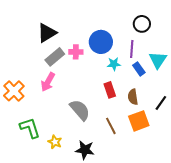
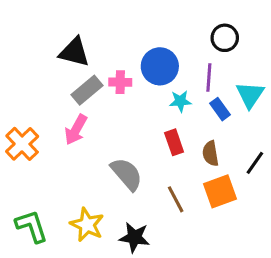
black triangle: (47, 33) -> (74, 52), turned 45
green L-shape: (30, 128) -> (32, 226), moved
yellow star: (55, 142) -> (87, 225), size x1.5

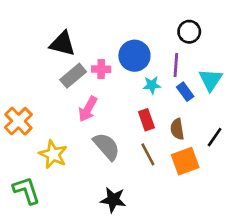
pink arrow: (76, 130) -> (88, 109), moved
brown line: (176, 199) -> (148, 154), moved
yellow star: (87, 225) -> (53, 154), moved

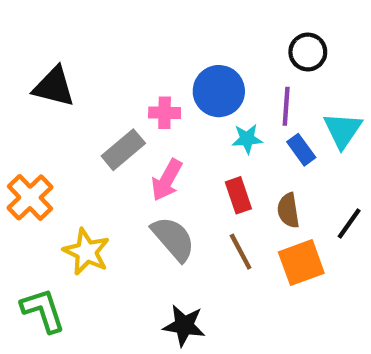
black triangle: (62, 44) -> (54, 87), moved
gray rectangle: (73, 76) -> (123, 150), moved
pink arrow: (88, 109) -> (167, 180), moved

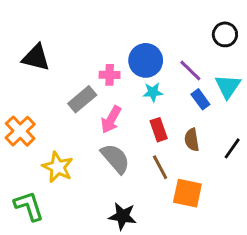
black circle: (308, 52) -> (225, 34), moved
purple line: (286, 106) -> (190, 71), turned -50
cyan star: (247, 139) -> (153, 92), moved
orange square: (301, 263) -> (187, 193), moved, turned 32

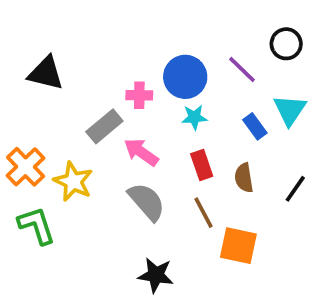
purple line: (190, 71) -> (242, 70), moved
pink arrow: (111, 120) -> (141, 152), turned 96
yellow star: (58, 167) -> (73, 181), moved
green L-shape: (29, 206) -> (37, 226), moved

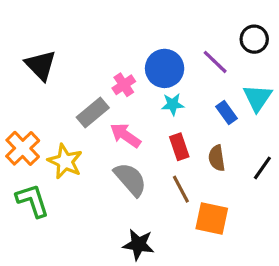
black triangle: (46, 73) -> (41, 65), turned 32
pink cross: (139, 95) -> (124, 85), turned -35

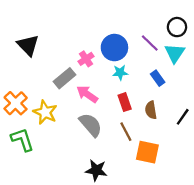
cyan triangle: (257, 98) -> (175, 53), moved

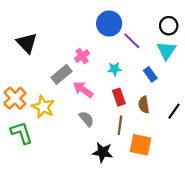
purple line: (150, 43) -> (132, 41), moved
blue circle: (114, 48) -> (109, 24), moved
gray semicircle: (91, 125) -> (86, 119), size x0.7
brown line: (126, 132) -> (120, 125), turned 36
black star: (96, 170) -> (103, 152), moved

